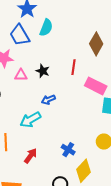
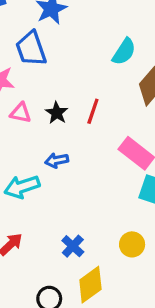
cyan semicircle: (46, 28) -> (124, 52), moved
red line: (74, 67) -> (93, 111), moved

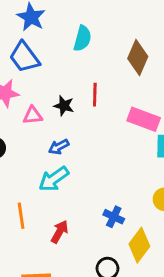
cyan semicircle: (124, 52) -> (82, 38), moved
blue arrow: (57, 160) -> (59, 147), moved

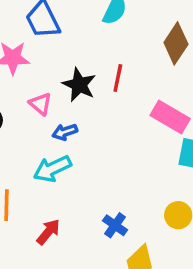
black star: (64, 106) -> (79, 85), size x1.4
pink triangle: (33, 115) -> (40, 104), moved, turned 36

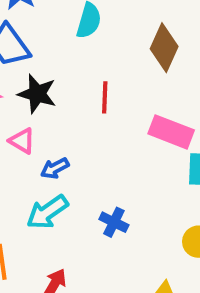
black star: (79, 85) -> (37, 94), moved
blue cross: (115, 225) -> (114, 222), moved

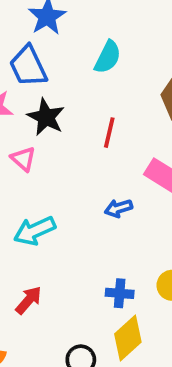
blue arrow: (55, 168) -> (118, 208), moved
blue cross: (114, 222) -> (120, 293), moved, turned -32

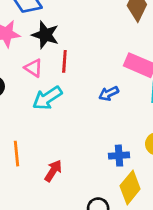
red line: (109, 133) -> (64, 61), moved
cyan arrow: (35, 231) -> (47, 98), moved

